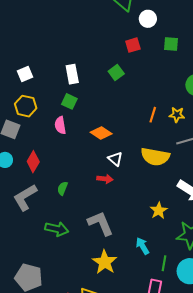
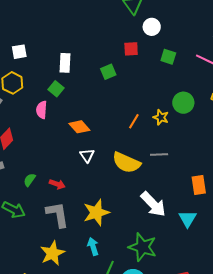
yellow star: (177, 115) -> (161, 117), moved
red arrow: (105, 179) -> (57, 184), moved
green semicircle: (62, 188) -> (30, 180), moved
yellow star: (159, 211) -> (96, 213), moved, size x1.5

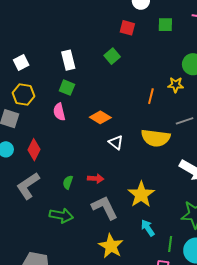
red square: (131, 49) -> (127, 28), turned 35

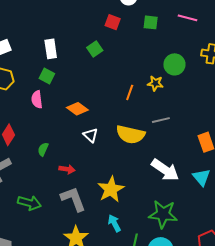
green semicircle: (68, 182) -> (43, 149), moved

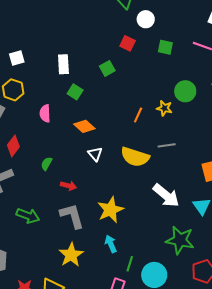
green square: (47, 76) -> (75, 92), moved
green star: (163, 214) -> (180, 240), moved

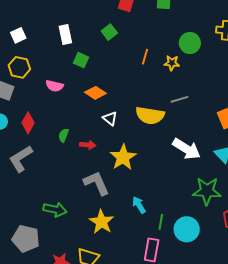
pink semicircle: (45, 113) -> (54, 86), turned -66
orange line: (138, 115) -> (145, 57), moved
red arrow: (68, 186) -> (88, 145), moved
yellow star: (110, 210) -> (123, 157), moved
green arrow: (28, 216) -> (55, 209), moved

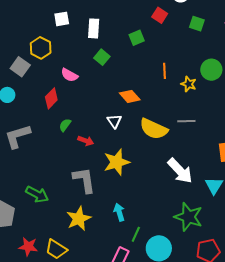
white square: (18, 35) -> (62, 19), moved
orange line: (145, 57) -> (164, 71), turned -35
orange diamond: (95, 93) -> (130, 96), moved
red diamond: (28, 123) -> (51, 98), moved

